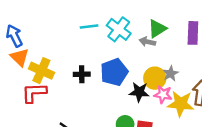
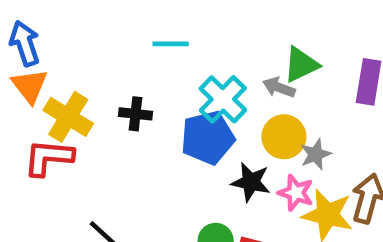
cyan cross: (119, 29) -> (223, 99), moved
black cross: (82, 74) -> (136, 114), moved
yellow circle: (155, 78) -> (284, 137), moved

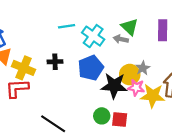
green triangle: (301, 65) -> (130, 27), turned -42
cyan cross: (223, 99) -> (93, 36), moved
yellow circle: (284, 137) -> (130, 75), moved
black star: (251, 182) -> (114, 86), size x1.4

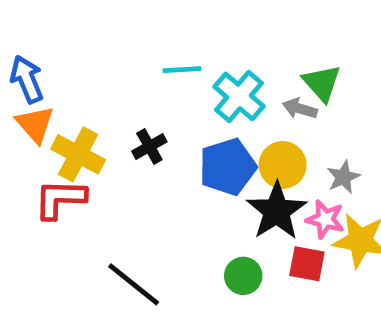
black cross: (55, 62) -> (149, 146), turned -32
yellow circle: (130, 75) -> (283, 165), moved
black star: (114, 86) -> (277, 211), turned 30
red square: (120, 120) -> (307, 264), moved

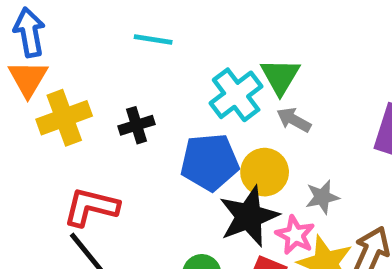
cyan line: (182, 70) -> (153, 39), moved
green triangle: (322, 83) -> (280, 76), moved
yellow cross: (78, 154) -> (64, 118), turned 30
red L-shape: (60, 199) -> (91, 207), moved

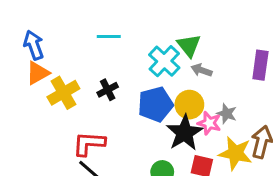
orange triangle: (28, 79) -> (38, 73), turned 40
gray star: (322, 197) -> (227, 114), turned -30
pink star: (295, 235) -> (209, 123), moved

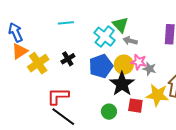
pink star: (209, 123) -> (139, 62), moved

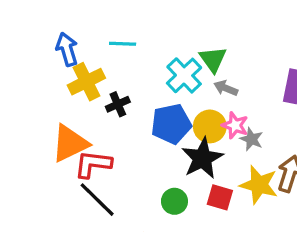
blue arrow: (16, 32) -> (67, 49), moved
orange triangle: (20, 51) -> (70, 143), moved, size x1.4
yellow cross: (38, 63) -> (86, 82), moved

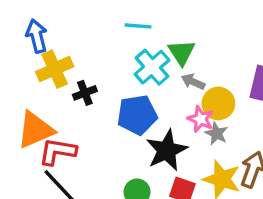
cyan line: (123, 44) -> (138, 26), moved
yellow circle: (210, 126) -> (218, 103), moved

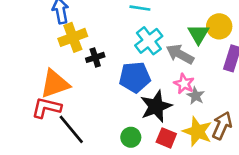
green triangle: (182, 52) -> (198, 34), moved
gray arrow: (193, 82) -> (180, 54), size x1.5
yellow circle: (218, 103) -> (219, 26), moved
red L-shape: (58, 151) -> (46, 108), moved

